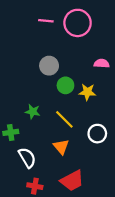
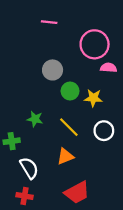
pink circle: (78, 23) -> (95, 44), moved
white circle: (97, 134) -> (104, 131), moved
orange triangle: (61, 147) -> (65, 156), turned 49
red cross: (35, 186) -> (25, 196), moved

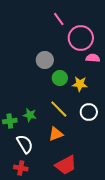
pink line: (49, 22) -> (59, 19), moved, turned 48
green star: (35, 119) -> (30, 115), moved

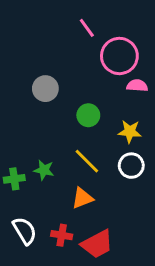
gray circle: (45, 60) -> (45, 89), moved
yellow star: (80, 84) -> (130, 132), moved
white semicircle: (25, 144) -> (25, 231), moved
red cross: (21, 168) -> (62, 235), moved

